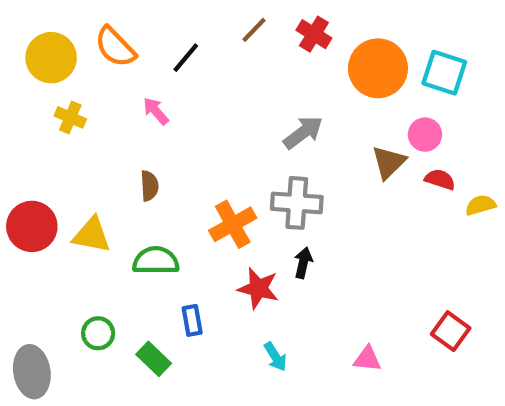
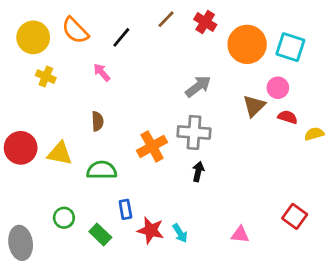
red star: (258, 288) -> (151, 230), moved

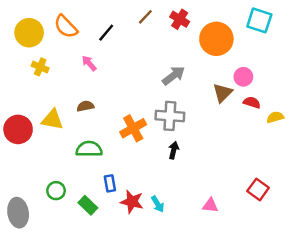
cyan square: (290, 47) -> (259, 20), moved
brown semicircle: (98, 121) -> (85, 106), turned -98
yellow triangle: (60, 153) -> (52, 120), moved

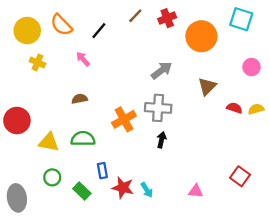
red cross: (180, 19) -> (167, 18), turned 36
pink circle: (243, 77) -> (251, 67), moved
red semicircle: (252, 102) -> (234, 108), moved
yellow triangle: (52, 120) -> (49, 142), moved

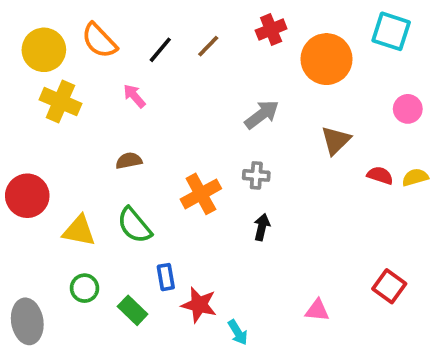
brown line: (135, 16) -> (208, 46), moved
yellow cross: (37, 62) -> (60, 102), size x1.5
gray cross: (158, 108) -> (256, 175), size x0.6
green semicircle: (83, 139) -> (134, 225), turned -130
cyan arrow: (147, 190) -> (238, 332), moved

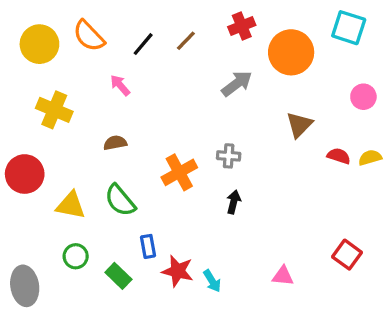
yellow cross: (60, 102) -> (54, 110), moved
gray arrow: (262, 114) -> (237, 84), moved
cyan arrow: (238, 332) -> (212, 281), moved

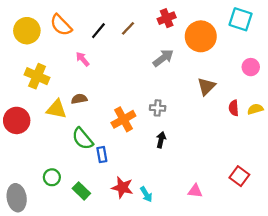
red semicircle: (339, 156) -> (234, 108), turned -112
yellow triangle: (71, 205) -> (56, 109), moved
blue rectangle: (148, 246) -> (102, 155), moved

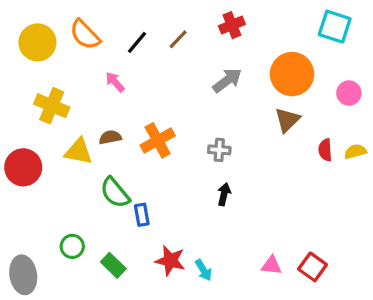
orange circle: (201, 36) -> (292, 74), moved
orange cross: (123, 119) -> (158, 140), moved
red square: (239, 176) -> (313, 267), moved

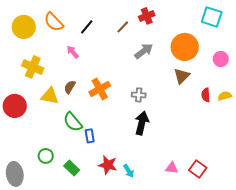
brown line: (178, 39) -> (123, 27), moved
brown semicircle: (110, 137) -> (70, 87), turned -48
black arrow: (224, 194) -> (142, 123), size x1.6

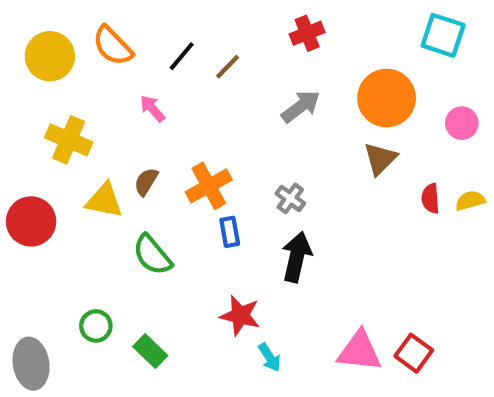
brown line: (123, 27) -> (228, 67), moved
gray cross: (139, 95) -> (290, 198), turned 32
blue rectangle: (90, 136) -> (230, 232), moved
red star: (108, 165) -> (240, 316), moved
pink triangle: (172, 168) -> (359, 351), size x1.6

